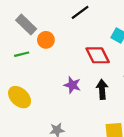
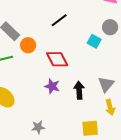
red diamond: (98, 55) -> (57, 59), moved

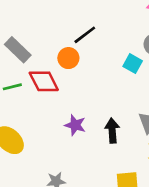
orange circle: (28, 45) -> (68, 58), moved
red diamond: (57, 59) -> (44, 81), moved

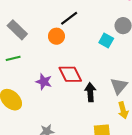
red diamond: (44, 81) -> (70, 74), moved
purple star: (75, 125) -> (44, 82), moved

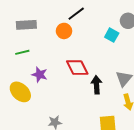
gray rectangle: (17, 30) -> (26, 25), turned -48
purple star: (44, 82) -> (40, 75), moved

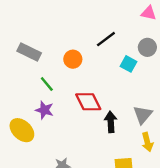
black line: (76, 14) -> (106, 39), moved
gray rectangle: (26, 25) -> (29, 52), turned 30
green line: (22, 52) -> (47, 84), moved, turned 64

